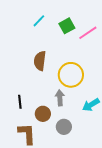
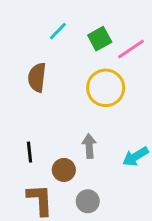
brown semicircle: (40, 61) -> (37, 77), moved
yellow circle: (71, 75) -> (106, 88), moved
gray circle: (64, 127) -> (88, 201), moved

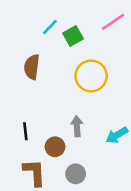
green square: (100, 39) -> (73, 36), moved
pink line: (131, 49) -> (113, 22), moved

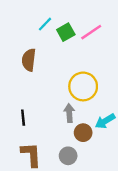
pink line: (113, 22) -> (91, 32), moved
yellow circle: (91, 76) -> (83, 86), moved
brown circle: (55, 147) -> (83, 133), moved

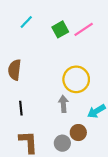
cyan line: (45, 24) -> (26, 22), moved
brown semicircle: (29, 60) -> (15, 70), moved
brown circle: (83, 133) -> (78, 133), moved

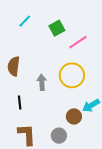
pink line: (84, 29) -> (78, 42), moved
gray arrow: (63, 104) -> (42, 82), moved
brown circle: (78, 133) -> (74, 116), moved

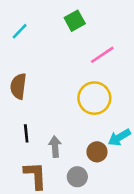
cyan line: (25, 21) -> (20, 31), moved
green square: (57, 28) -> (75, 21), moved
gray arrow: (42, 82) -> (55, 147), moved

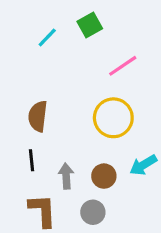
cyan line: (20, 31) -> (47, 38), moved
brown semicircle: (18, 86) -> (38, 116), moved
brown circle: (97, 152) -> (104, 176), moved

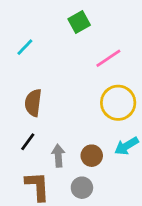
cyan line: (47, 38) -> (25, 47), moved
yellow circle: (113, 118) -> (118, 103), moved
black line: (31, 160) -> (28, 142), turned 42

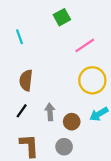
cyan line: (25, 47) -> (19, 37), turned -64
gray arrow: (58, 156) -> (50, 112), moved

